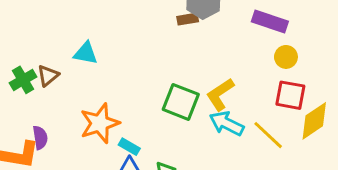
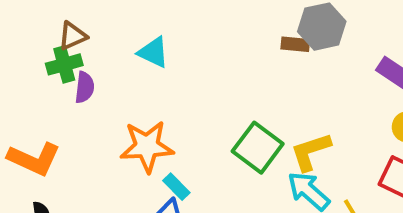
brown triangle: (48, 76) -> (73, 36), moved
purple semicircle: (40, 138) -> (85, 87), moved

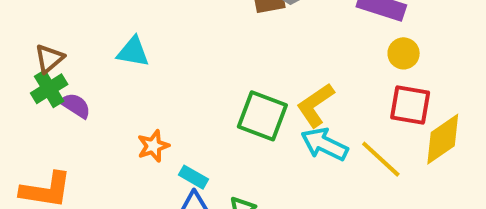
purple semicircle: (85, 87) -> (75, 106), turned -48
orange star: (147, 146) -> (153, 146), size x0.6

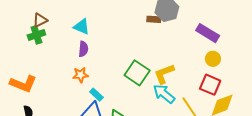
purple semicircle: (75, 106) -> (83, 49), moved, turned 49

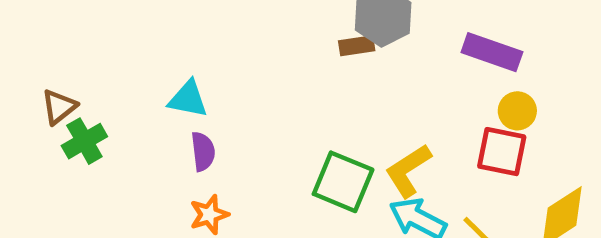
brown triangle: (40, 20) -> (59, 107), moved
red square: (210, 85) -> (502, 152), moved

